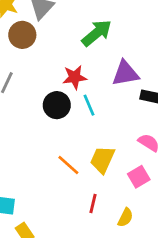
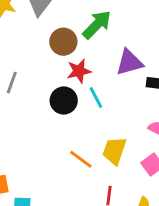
brown circle: (22, 35) -> (63, 42), moved

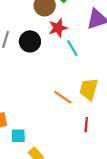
black circle: (64, 101) -> (30, 41), moved

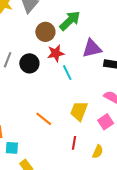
orange line: (63, 97) -> (44, 119), moved

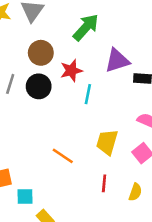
brown circle: (45, 32) -> (41, 53), moved
cyan line: (67, 73) -> (88, 94), turned 42

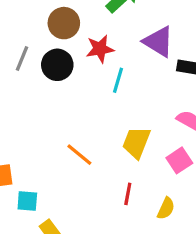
purple triangle: (117, 61) -> (158, 42), turned 44

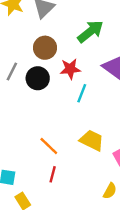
yellow trapezoid: (136, 142) -> (92, 140), turned 90
red line: (128, 194) -> (53, 174), moved

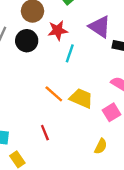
orange line: (49, 146) -> (54, 94), moved
red line: (53, 174) -> (45, 133), turned -35

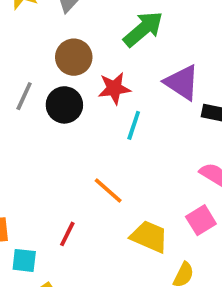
yellow trapezoid: (81, 98) -> (149, 237), moved
red line: (45, 133) -> (67, 234), moved, turned 49

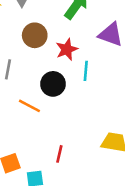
black circle: (64, 105) -> (53, 84), moved
orange line: (108, 190) -> (29, 106), moved

